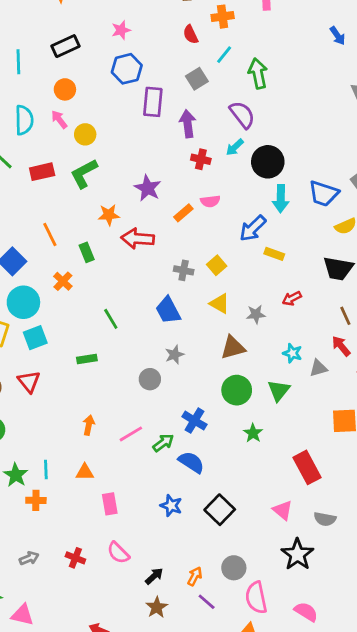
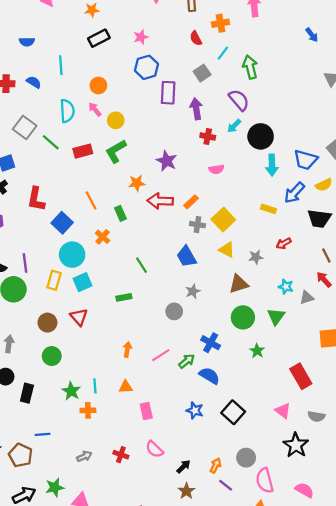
black rectangle: (65, 46) -> (99, 38), moved
orange rectangle: (183, 213) -> (191, 202), moved
blue arrow: (253, 228) -> (294, 193), moved
yellow square: (217, 265) -> (223, 220), size x1.5

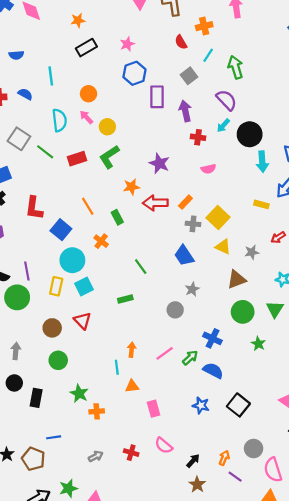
cyan line: (95, 386) -> (117, 367), moved

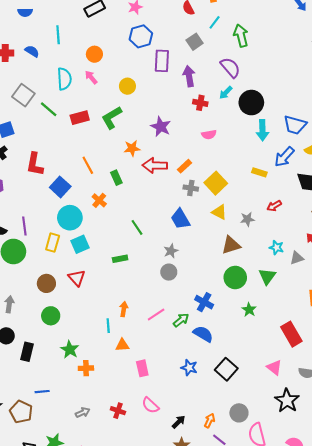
yellow circle: (107, 127) -> (127, 86), moved
gray star: (192, 289) -> (171, 251), moved

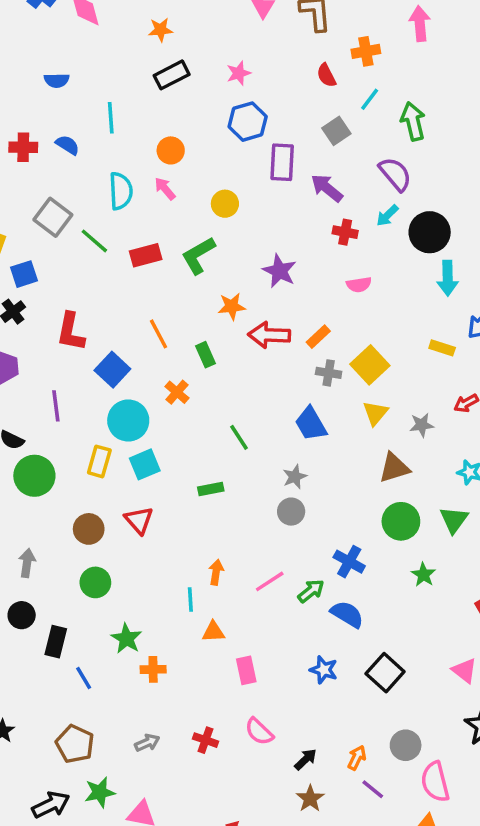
purple arrow: (189, 76) -> (327, 188), turned -42
yellow triangle: (219, 212) -> (375, 413), turned 42
purple line: (24, 226) -> (56, 406), moved
blue line: (42, 392) -> (84, 678), moved, turned 64
brown pentagon: (21, 412) -> (75, 744), moved

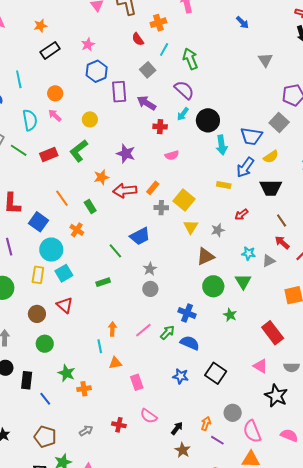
blue trapezoid: (311, 424) -> (140, 236), moved, turned -80

